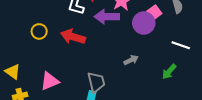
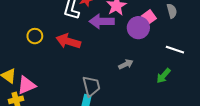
pink triangle: (50, 81) -> (26, 85), moved

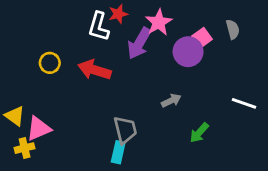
purple arrow: (102, 21) -> (139, 43), turned -60
white line: (175, 50) -> (244, 103), moved
green arrow: (163, 76) -> (199, 133), moved

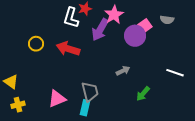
gray semicircle: (233, 29) -> (167, 20), turned 112
pink triangle: (39, 129) -> (57, 99), moved

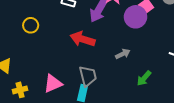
red arrow: (68, 49) -> (83, 39), moved
yellow cross: (18, 105) -> (20, 90), moved

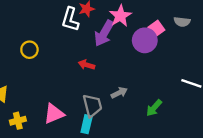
red arrow: (83, 39) -> (87, 65), size x0.6
gray arrow: (123, 54) -> (119, 93), moved

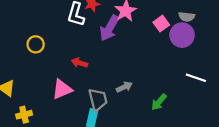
purple circle: (145, 40) -> (182, 35), moved
red arrow: (87, 65) -> (79, 63), moved
pink triangle: (54, 114) -> (62, 89), moved

